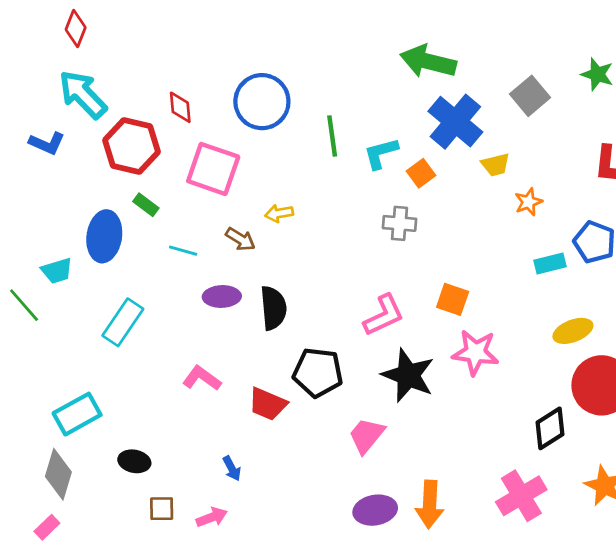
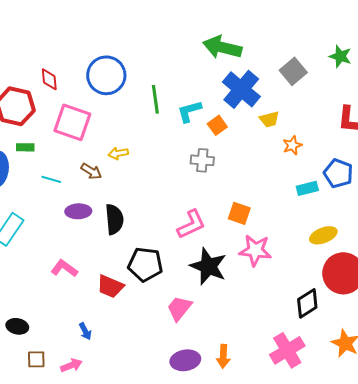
green rectangle: (146, 205) -> (25, 147), turned -36
orange arrow: (430, 504) -> (223, 356), size x0.7

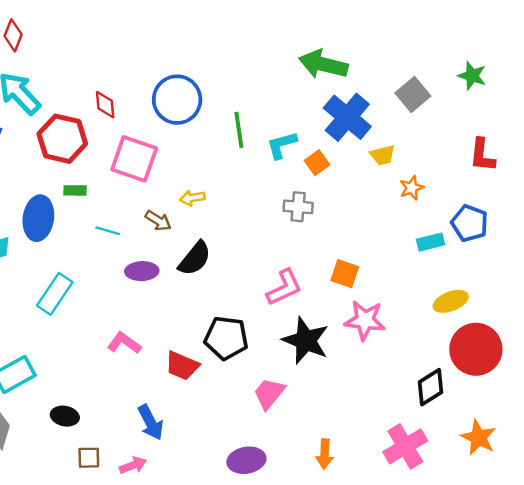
black semicircle: (114, 219) -> (195, 258), moved, turned 44
blue arrow: (85, 331) -> (151, 422), size x1.6
purple ellipse: (185, 360) -> (246, 460), moved

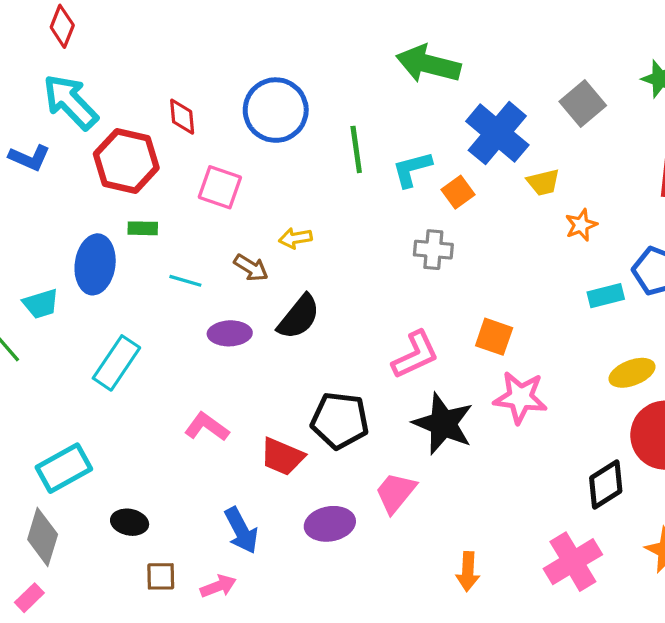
green arrow: (323, 64) -> (428, 64), moved
pink square: (134, 159) -> (220, 187), size x0.7
purple ellipse: (246, 460) -> (330, 524), moved

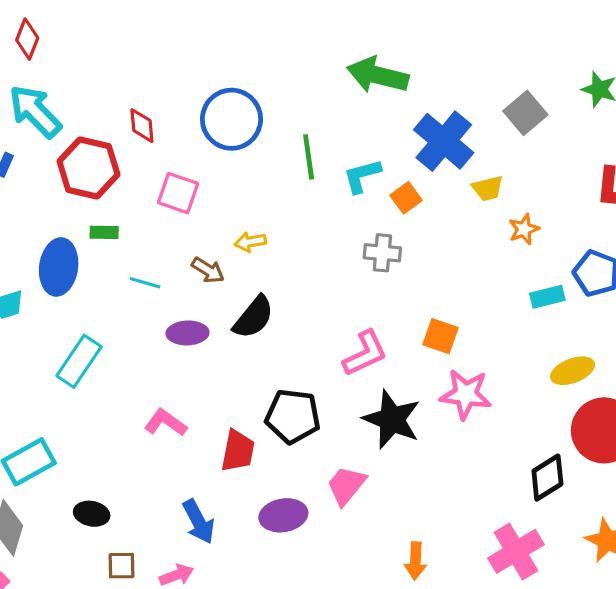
red trapezoid: (282, 457) -> (238, 451), turned -102

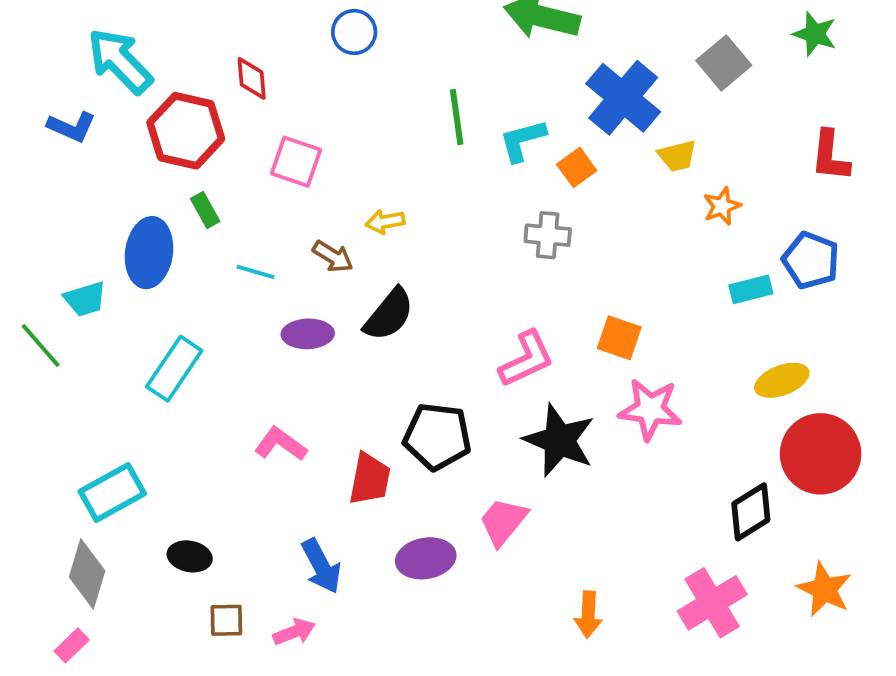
blue circle: (232, 119) -> (354, 32), moved, size x0.6
green rectangle: (104, 232) -> (205, 210), turned 60

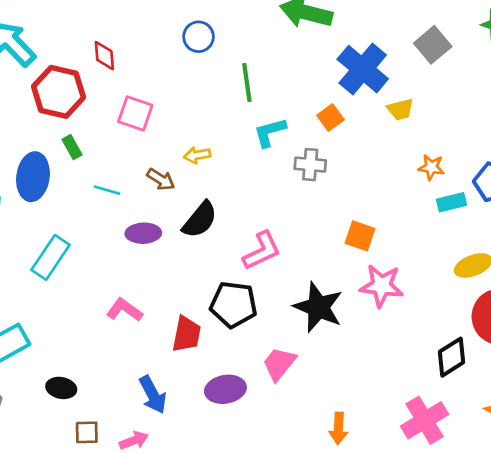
blue circle: (354, 32) -> (199, 37), moved
cyan L-shape: (523, 140) -> (270, 132), moved
orange star: (722, 206) -> (431, 167), moved, turned 30
pink L-shape: (526, 359) -> (262, 251), moved

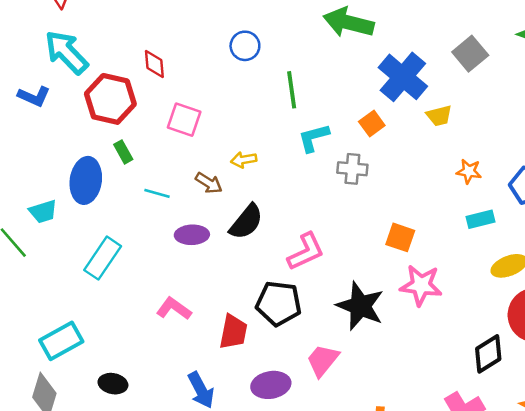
cyan rectangle: (451, 202) -> (481, 219), moved

